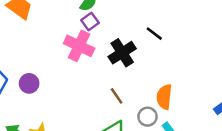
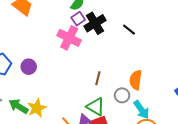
black cross: (122, 53) -> (95, 23), moved
brown line: (117, 96) -> (98, 78), turned 48

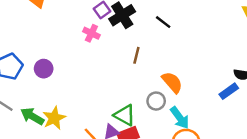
pink cross: (69, 38) -> (91, 33), size x0.6
brown line: (98, 78) -> (136, 55), moved
orange semicircle: (136, 80) -> (172, 82), turned 132

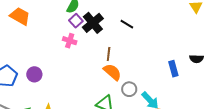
orange semicircle: (172, 82) -> (112, 72), moved
blue rectangle: (229, 91) -> (173, 69), moved, turned -63

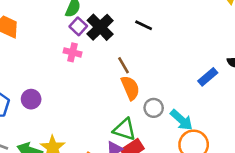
brown line: (109, 54) -> (123, 65), turned -32
blue rectangle: (173, 69) -> (208, 77), turned 70
orange semicircle: (112, 72) -> (130, 88), turned 30

